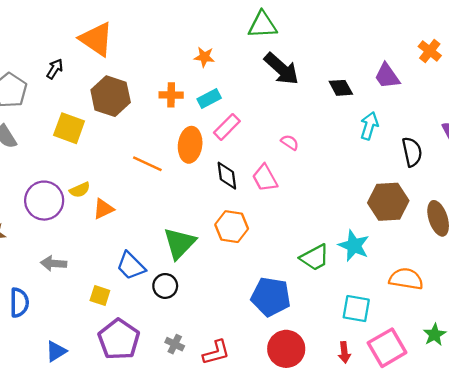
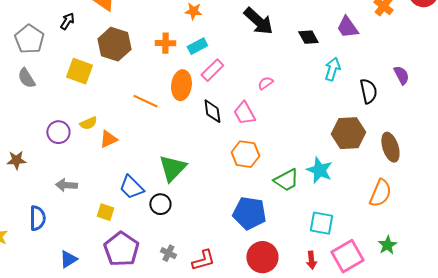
pink semicircle: (290, 142) -> (265, 83), turned -70
purple circle: (44, 201) -> (58, 132), size x0.7
orange hexagon: (232, 227) -> (245, 154), moved
orange semicircle: (406, 279) -> (380, 193), moved, turned 104

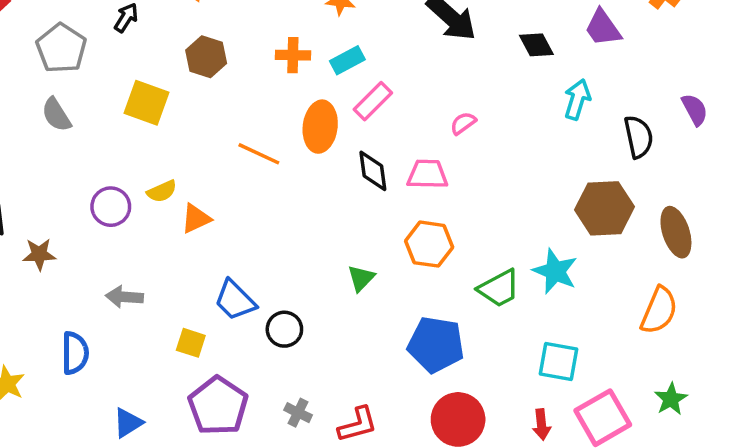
brown hexagon: (114, 44) -> (206, 57), size x0.7
pink trapezoid: (244, 113) -> (427, 174), turned 120
green triangle: (172, 168) -> (361, 278), moved, size x0.6

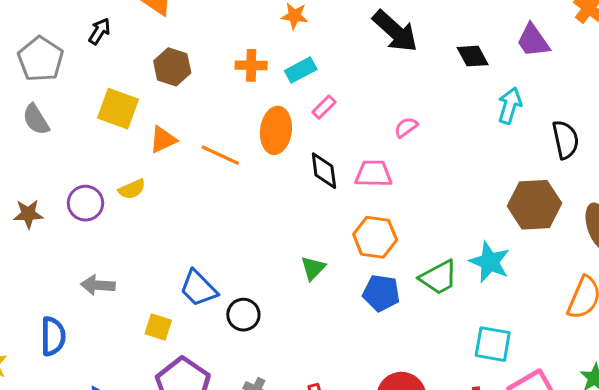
pink rectangle: (373, 101) -> (324, 107), size x0.7
orange triangle: (196, 219) -> (163, 140), moved
brown star: (39, 254) -> (28, 214), moved
blue pentagon: (436, 345) -> (381, 293), moved, size x0.7

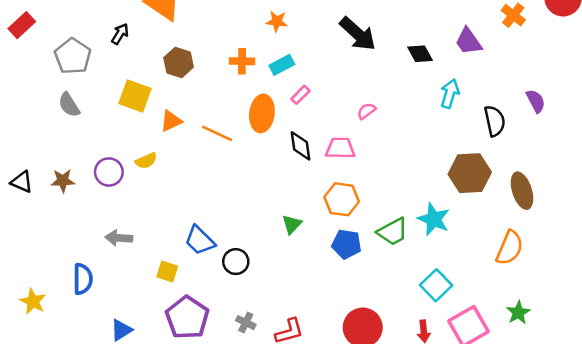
cyan square: (493, 344) -> (436, 285), turned 36

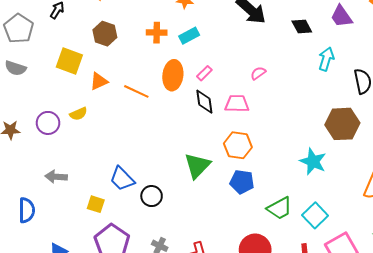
pink rectangle: (300, 95) -> (204, 73), moved
gray semicircle: (69, 105) -> (16, 68), turned -40
green triangle: (292, 224) -> (197, 166), size x1.6
green trapezoid: (393, 232) -> (279, 208), moved

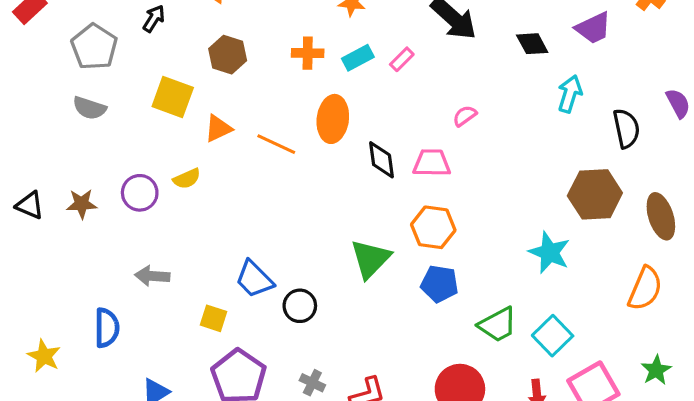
purple trapezoid: (341, 16) -> (593, 28), turned -80
pink rectangle: (204, 73) -> (402, 59), moved

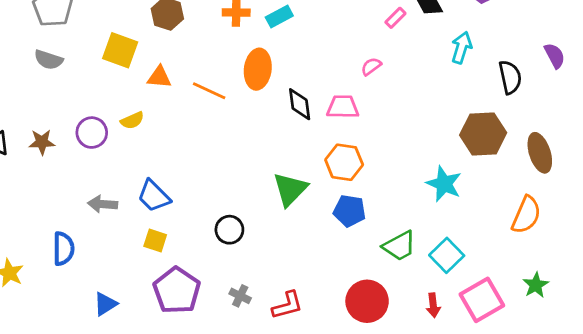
pink rectangle: (402, 59) -> (395, 18), moved
orange triangle: (218, 128) -> (159, 77), turned 30
blue trapezoid: (254, 279) -> (154, 196), moved

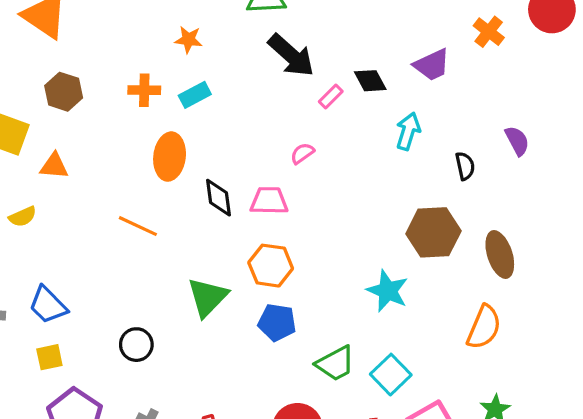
black semicircle: (510, 77) -> (465, 166), size x0.7
orange line: (209, 91) -> (138, 226), moved
yellow square: (155, 241) -> (49, 357), turned -30

